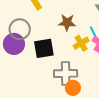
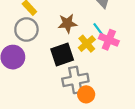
gray circle: (20, 29) -> (26, 29), moved
black square: (44, 48) -> (62, 54), moved

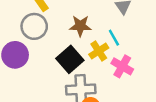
pink cross: (109, 40) -> (122, 66), moved
black square: (62, 54) -> (70, 59), turned -30

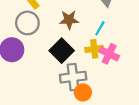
cyan line: (114, 38) -> (100, 28), turned 63
yellow cross: (99, 51) -> (94, 49), moved, turned 30

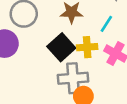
yellow cross: (94, 49) -> (87, 47), moved

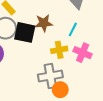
black square: (61, 47) -> (25, 32), moved, turned -30

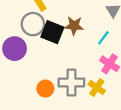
yellow cross: (59, 50) -> (97, 88), moved, turned 35
orange circle: (60, 90) -> (45, 89), moved

